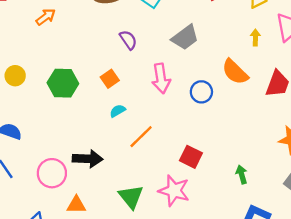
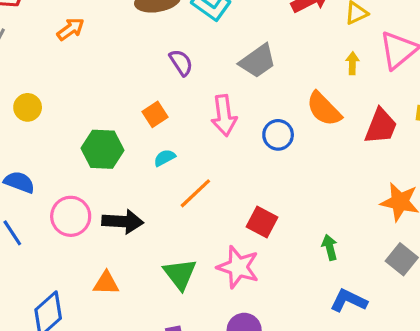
green hexagon: (63, 83) -> (103, 149), moved
pink circle: (52, 173) -> (71, 216), moved

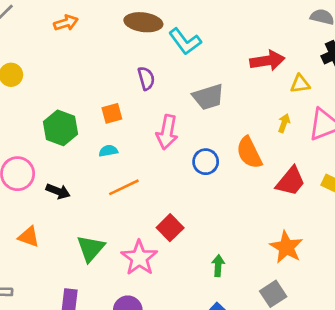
black arrow: (123, 222) -> (58, 191), size x0.7

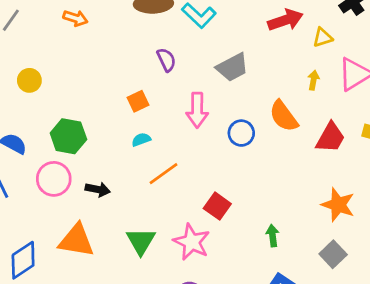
orange arrow: (66, 23) -> (75, 18), turned 45
green hexagon: (61, 128) -> (68, 136), moved
orange triangle: (29, 237) -> (76, 240), size x1.6

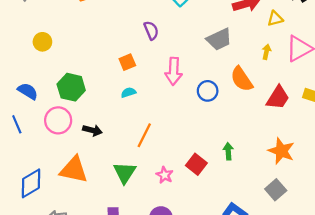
gray trapezoid: (232, 67) -> (219, 39), moved
orange line: (163, 174) -> (144, 135), moved, turned -30
red square: (217, 206) -> (196, 164), moved
green arrow: (273, 236) -> (228, 151), moved
pink star: (192, 242) -> (165, 175), size x0.6

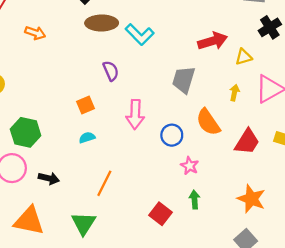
gray trapezoid: (219, 39) -> (184, 80), turned 132
pink star: (165, 175) -> (190, 166), moved

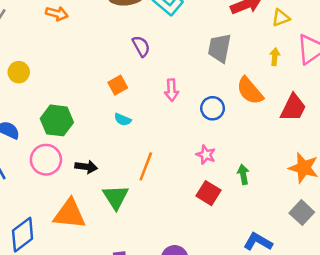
pink arrow: (135, 114) -> (172, 90), size x0.7
cyan semicircle: (87, 138) -> (123, 120), turned -133
pink star: (190, 166) -> (206, 155), moved
green triangle: (84, 223) -> (116, 197), moved

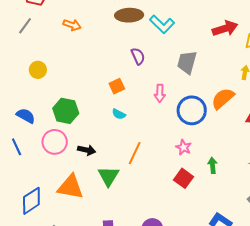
gray trapezoid: (220, 48) -> (187, 62), moved
orange semicircle: (250, 91) -> (223, 98), turned 85
blue circle: (213, 108) -> (192, 110), size x1.5

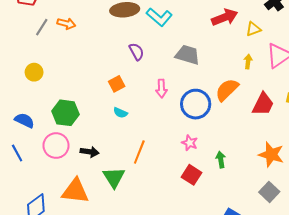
gray line: (25, 26) -> (42, 27), moved
gray trapezoid: (187, 62) -> (187, 55), turned 95

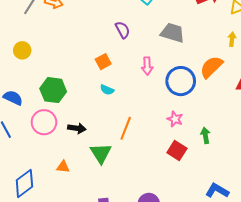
orange triangle: (75, 191) -> (63, 167), size x0.5

